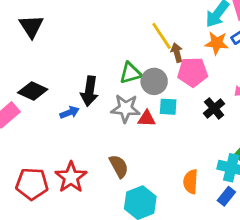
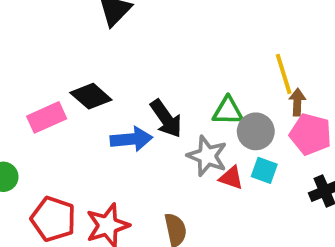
black arrow: (89, 91) -> (166, 119), turned -60
blue arrow: (70, 112) -> (131, 139), size x1.5

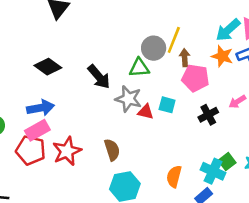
yellow line: (284, 74) -> (174, 40), turned 44
pink rectangle: (47, 117) -> (37, 130), moved
gray circle: (256, 131) -> (154, 48), moved
blue arrow: (131, 139) -> (40, 108), moved

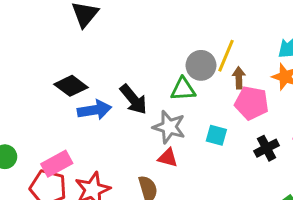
blue arrow: (40, 108) -> (95, 110), moved
red triangle: (146, 112) -> (168, 158), moved

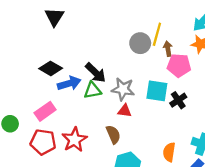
green triangle: (183, 89) -> (93, 90), moved
cyan square: (216, 135) -> (157, 91), size x1.5
black cross: (267, 148) -> (178, 100), moved
pink rectangle: (57, 164) -> (45, 111), moved

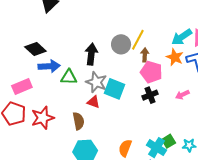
black arrow: (96, 73) -> (91, 54), moved, turned -140
cyan square: (157, 91) -> (115, 89), moved
black cross: (178, 100) -> (150, 95), moved

